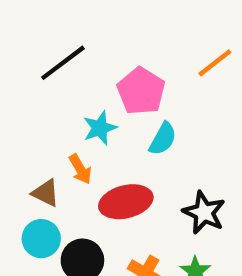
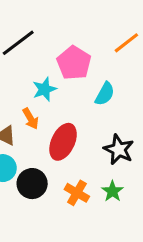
cyan semicircle: (163, 139) -> (105, 94), moved
red ellipse: (126, 202) -> (63, 142), turned -51

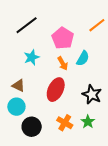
cyan star: (44, 89) -> (32, 57), moved
orange arrow: (31, 119) -> (63, 63), moved
black circle: (32, 184) -> (32, 127), moved

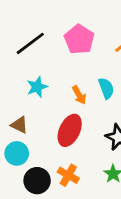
pink pentagon: (63, 38) -> (79, 39), moved
cyan semicircle: (83, 58) -> (106, 88), turned -49
orange cross: (65, 123) -> (68, 175), moved

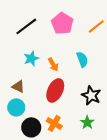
orange arrow: (79, 95) -> (53, 64), moved

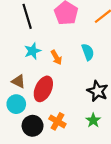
black line: (26, 26) -> (27, 16), turned -70
red ellipse: (55, 90) -> (43, 89), moved

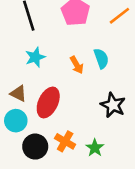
orange arrow: (56, 57) -> (77, 65), moved
green star: (93, 120) -> (95, 148), moved

